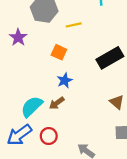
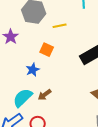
blue star: (65, 80) -> (33, 70), moved

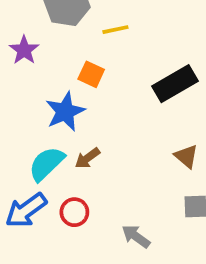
blue star: (33, 70) -> (65, 112), size x1.5

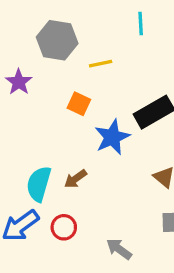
blue star: (65, 112) -> (112, 137), moved
cyan semicircle: (46, 164) -> (39, 184), turned -30

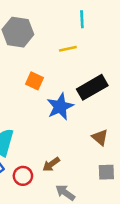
yellow line: (101, 64) -> (68, 49), moved
brown arrow: (75, 179) -> (51, 164), moved

